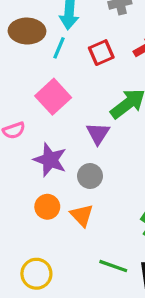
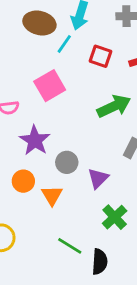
red square: (101, 53) -> (100, 56), turned 30
purple triangle: (98, 133) -> (98, 178), moved

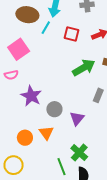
pink square: (50, 86) -> (19, 49), moved
orange circle: (23, 181) -> (25, 138), moved
green cross: (115, 217) -> (79, 153), moved
green line: (70, 246) -> (61, 167), turned 42

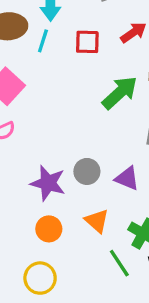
purple star: (31, 96) -> (48, 183), moved
purple triangle: (77, 118) -> (127, 178), turned -35
orange triangle: (46, 133) -> (97, 221), moved

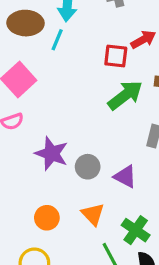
red square: (87, 42) -> (116, 56), moved
purple star: (48, 183) -> (52, 154), moved

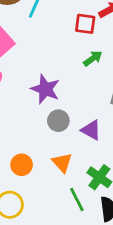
green arrow: (125, 95) -> (93, 58), size x0.6
purple star: (52, 154) -> (45, 89), moved

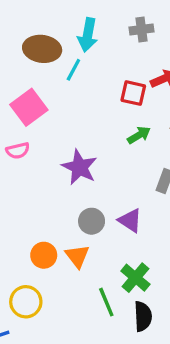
gray circle: (58, 121) -> (92, 221), moved
orange triangle: (62, 163) -> (77, 256), moved

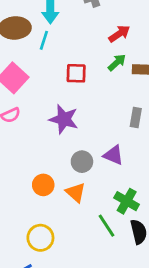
red square: (133, 93) -> (76, 73), moved
green arrow: (139, 135) -> (117, 62), moved
orange circle: (44, 255) -> (43, 185), moved

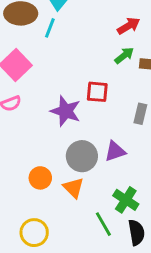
red square: (76, 73) -> (97, 92), moved
purple triangle: (113, 155) -> (115, 151), turned -45
gray circle: (82, 162) -> (82, 156), size x1.4

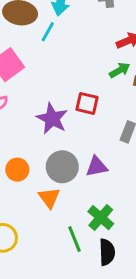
orange circle: (40, 178) -> (17, 170), moved

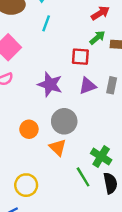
cyan line: (48, 32) -> (46, 23), moved
red square: (87, 103) -> (80, 57), moved
purple triangle: (97, 167) -> (88, 86), moved

